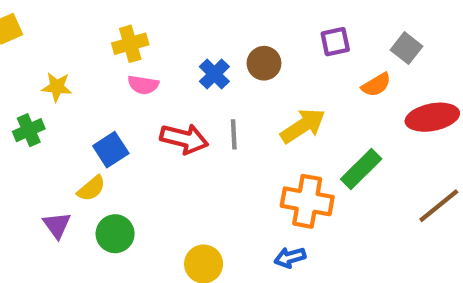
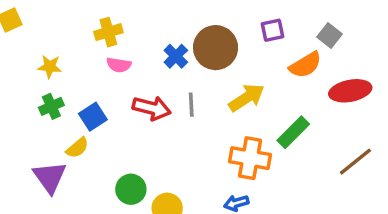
brown circle: (264, 63) -> (216, 48), size x1.6
orange semicircle: (376, 85) -> (305, 65), size x1.4
green cross: (29, 130) -> (51, 106), moved
purple triangle: (57, 225) -> (50, 177), size x1.5
green circle: (115, 234) -> (131, 189), moved

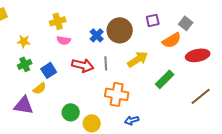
orange cross: (250, 158) -> (117, 94), moved
purple triangle: (50, 177) -> (24, 105), turned -45

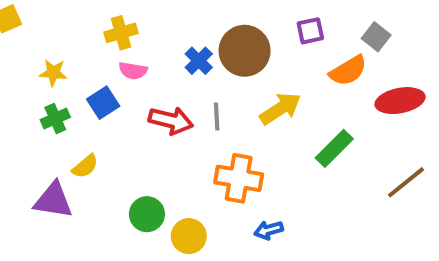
blue square: (49, 70) -> (103, 103), moved

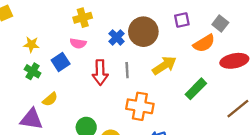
yellow cross: (121, 33) -> (83, 18), moved
green cross: (55, 119) -> (33, 71), turned -35
red arrow: (171, 120) -> (100, 72), turned 75

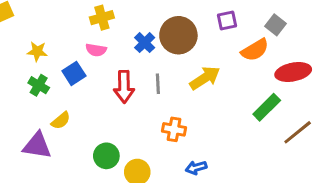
green rectangle: (196, 89) -> (267, 107), moved
orange cross: (140, 106) -> (174, 129), size x0.7

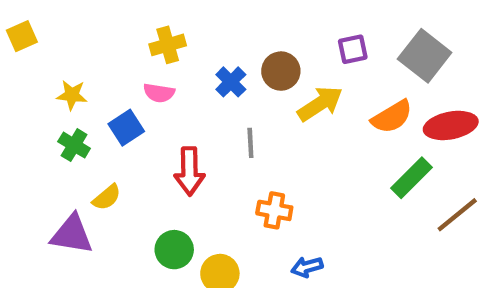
gray square: (276, 25) -> (425, 56), size x1.6
brown circle: (178, 35) -> (281, 71), size x0.7
orange semicircle: (255, 50) -> (392, 117), moved
yellow arrow: (205, 78) -> (320, 104), moved
red arrow: (124, 87) -> (189, 171), moved

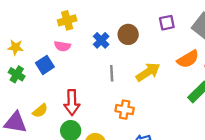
yellow arrow: (320, 104) -> (148, 72), moved
red arrow: (189, 171) -> (72, 102), moved
yellow semicircle: (107, 197) -> (40, 111), moved

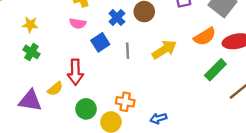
blue square: (45, 65) -> (100, 42), moved
red arrow: (72, 102) -> (75, 72), moved
orange cross: (125, 110) -> (125, 102), moved

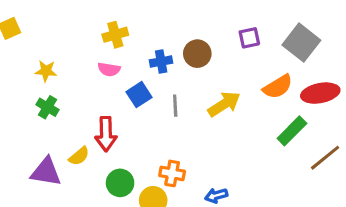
blue cross: (117, 18) -> (161, 61), turned 35

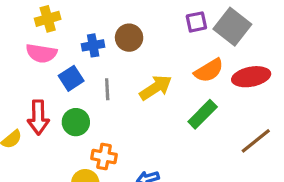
purple square: (249, 38) -> (196, 22), moved
pink semicircle: (109, 69) -> (41, 53), size x1.4
green rectangle: (292, 131) -> (203, 114), moved
green circle: (120, 183) -> (76, 122), moved

